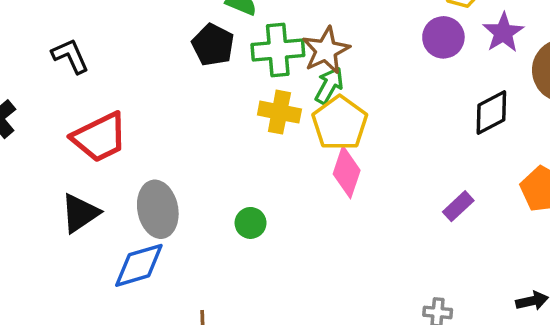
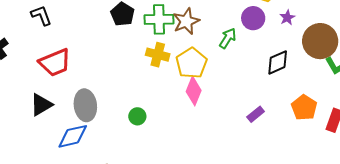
purple star: (503, 33) -> (287, 18), size x0.7
green arrow: (329, 85) -> (228, 38), moved

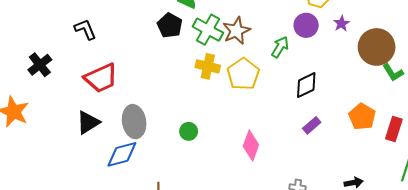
green cross: (159, 19) -> (208, 30), turned 32
black diamond: (278, 62) -> (306, 85), moved
pink diamond: (194, 91) -> (251, 146), moved

